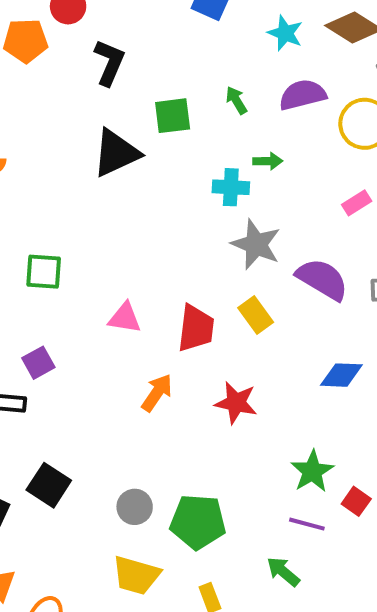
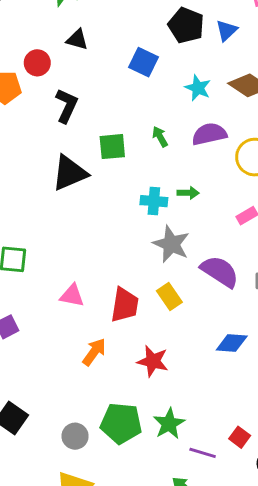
green arrow: (268, 161) -> (188, 193), moved
green star: (312, 471) -> (169, 424), moved
green pentagon: (198, 522) -> (121, 423), moved

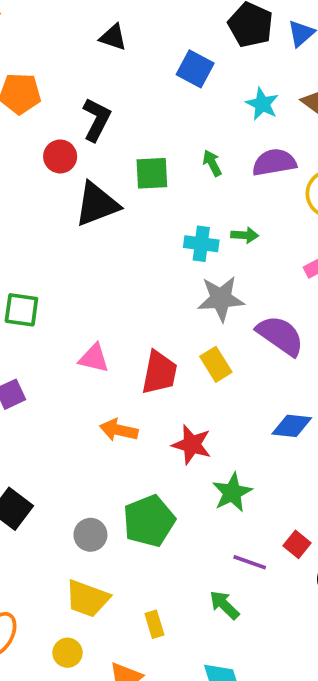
red circle: (37, 63) -> (60, 156), moved
gray star: (171, 244) -> (221, 299), turned -30
orange arrow: (94, 352) -> (119, 430), turned -116
green pentagon: (121, 423) -> (149, 521), turned -30
green star: (169, 424) -> (232, 492), moved

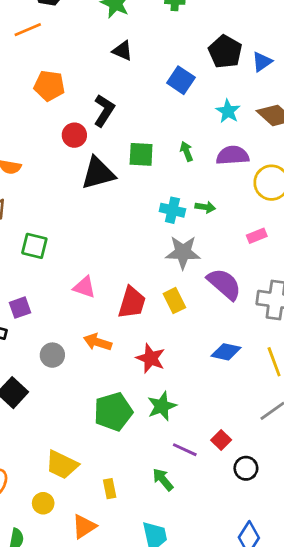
green star: (232, 492) -> (162, 406), moved
gray circle: (90, 535) -> (52, 355), moved

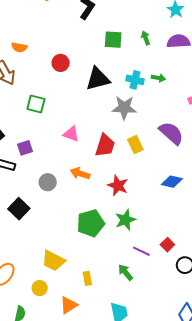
red circle: (74, 135) -> (61, 63), moved
black triangle: (98, 173) -> (98, 79), moved
gray star: (183, 252) -> (124, 108), moved

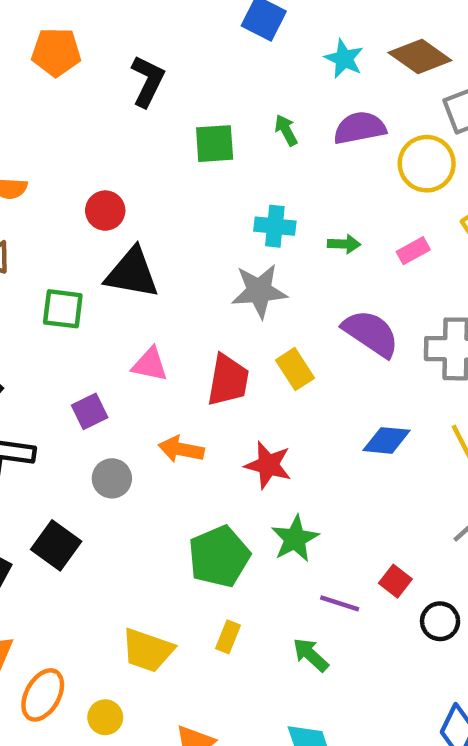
green arrow: (158, 78) -> (344, 244), moved
black triangle: (98, 79) -> (132, 273), moved, turned 32
purple square: (25, 148) -> (90, 411), moved
yellow rectangle: (87, 278) -> (228, 637), moved, turned 40
yellow circle: (40, 288) -> (105, 717), moved

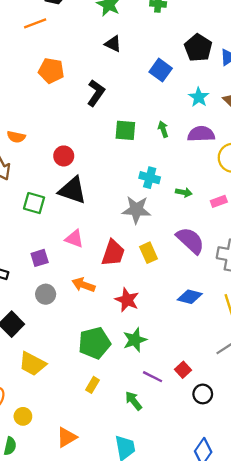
yellow trapezoid: (148, 650) -> (32, 364), moved

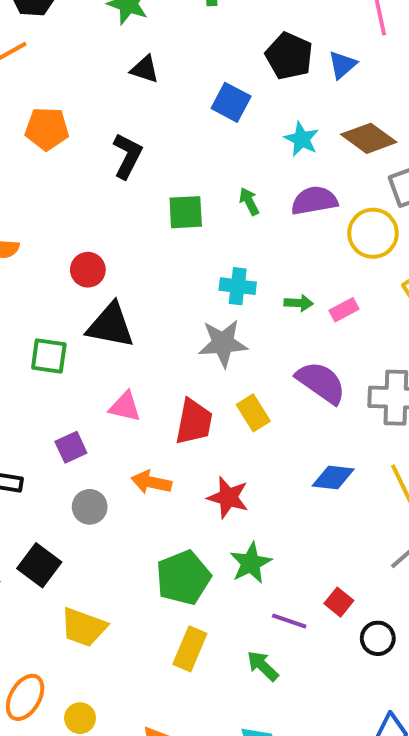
pink rectangle: (219, 201) -> (344, 310), moved
yellow rectangle: (93, 385) -> (190, 649), size x1.5

